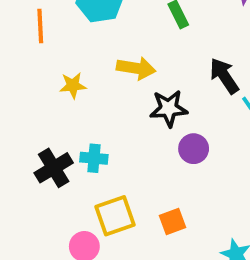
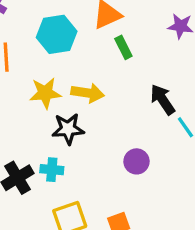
yellow star: (73, 85) -> (45, 93), moved, size x1.4
black star: (169, 108) -> (68, 129), moved

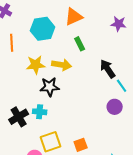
green rectangle: (123, 47) -> (80, 44), moved
purple circle: (136, 161) -> (115, 107), moved

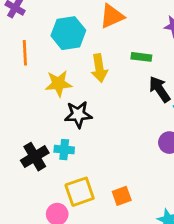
green rectangle: (80, 44) -> (141, 57), moved, turned -56
yellow arrow: (62, 65) -> (99, 68), moved, turned 72

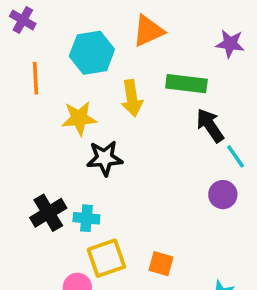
green rectangle: (141, 57) -> (186, 84), size x1.5
cyan cross: (64, 150) -> (86, 218), moved
orange square: (122, 196) -> (161, 264), turned 36

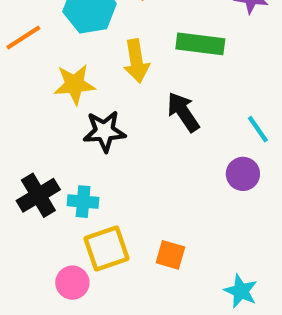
orange line: (36, 78) -> (23, 37), turned 60
black arrow: (210, 125) -> (183, 112), moved

